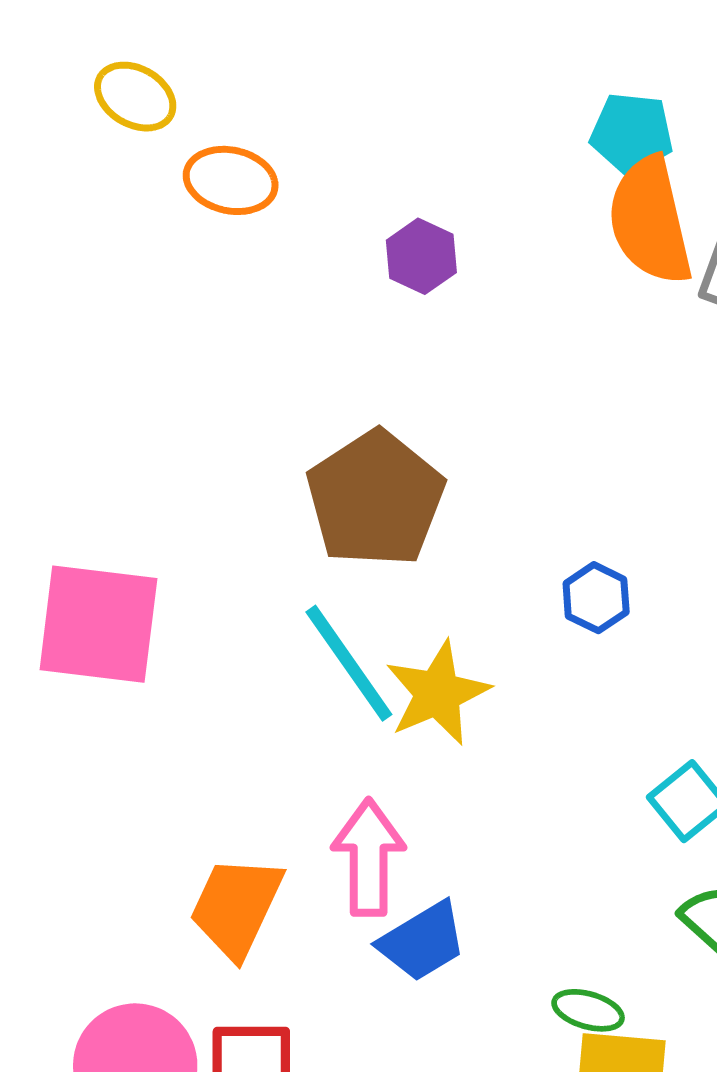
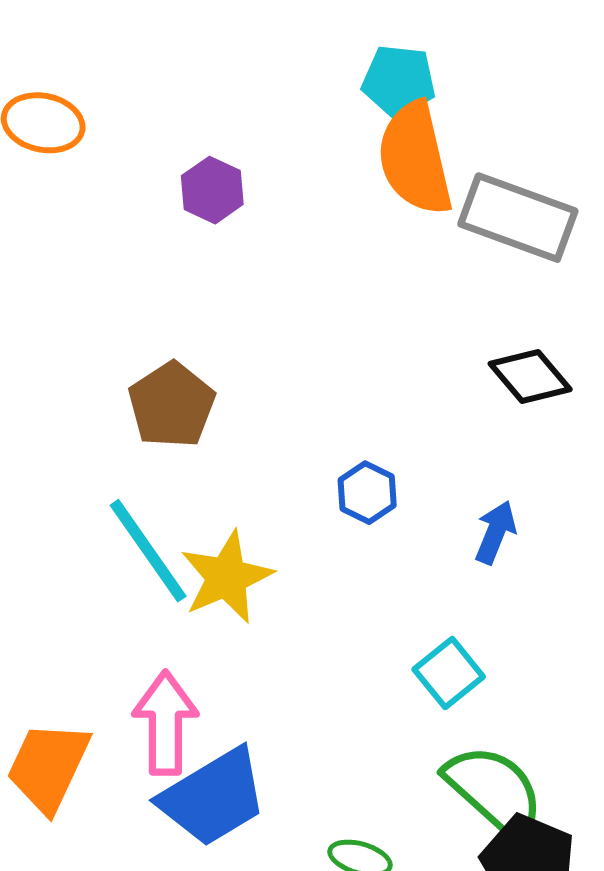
brown pentagon: (375, 499) -> (172, 405), size x0.7
blue trapezoid: (423, 941) -> (213, 797), size x1.4

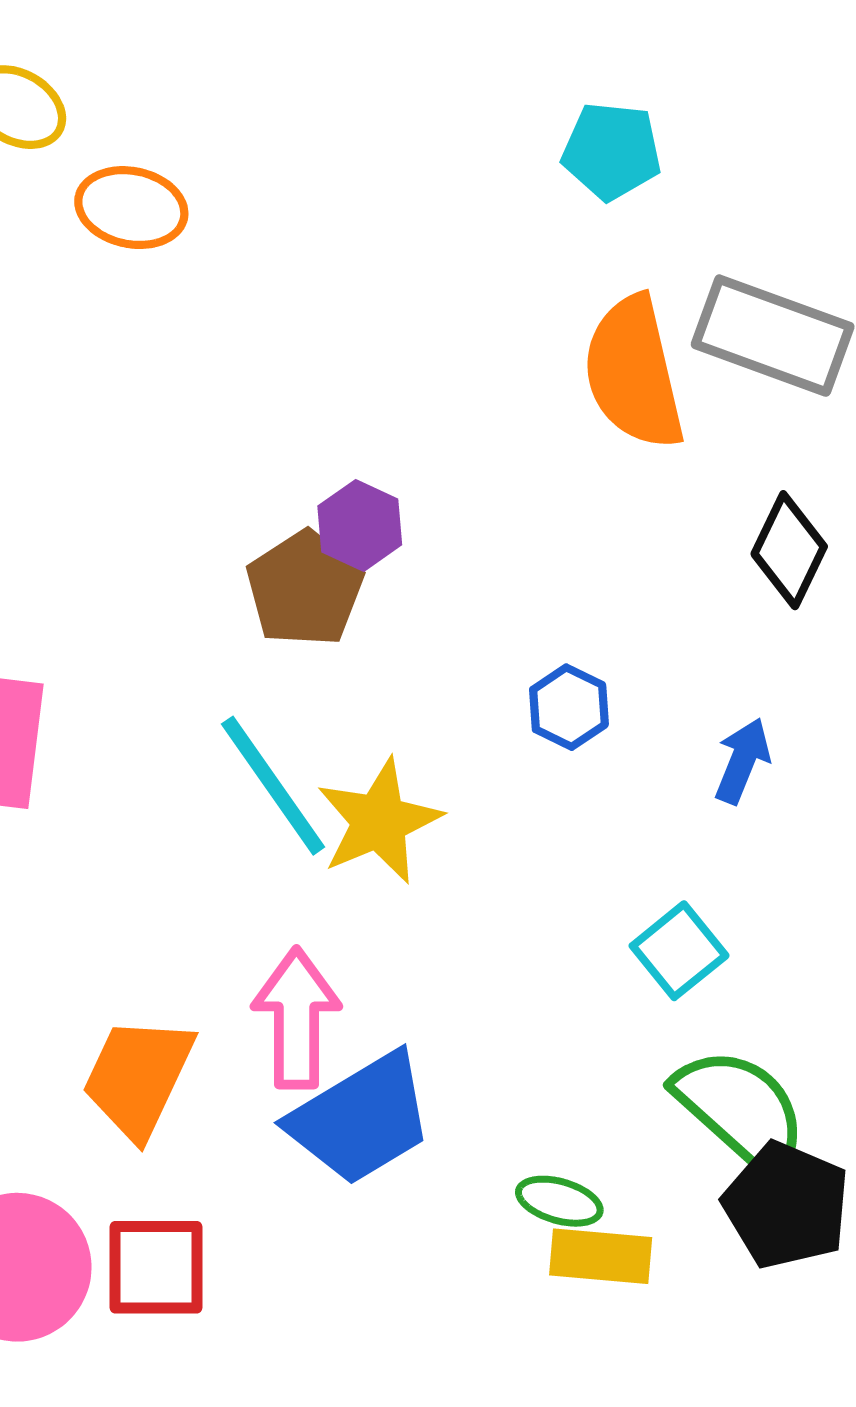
orange semicircle: (415, 158) -> (634, 373), moved
purple hexagon: (212, 190) -> (360, 525), moved
black diamond: (530, 376) -> (789, 550), turned 66

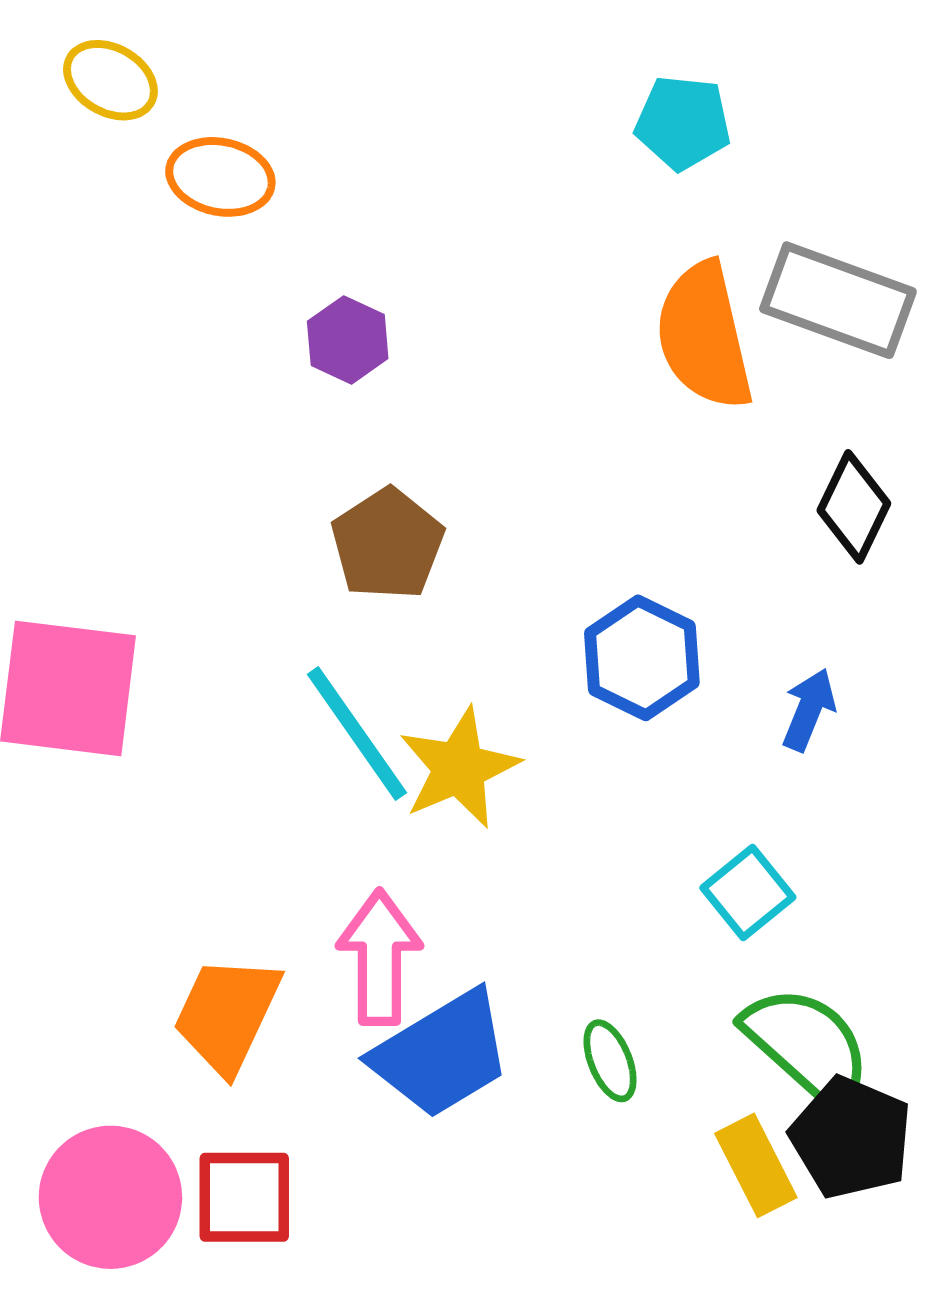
purple hexagon: (360, 525) -> (348, 340), moved
blue hexagon: (569, 707) -> (642, 658), size x1.5
green ellipse: (559, 1201) -> (610, 1061), moved, turned 52
yellow rectangle: (601, 1256) -> (756, 1165), moved, turned 58

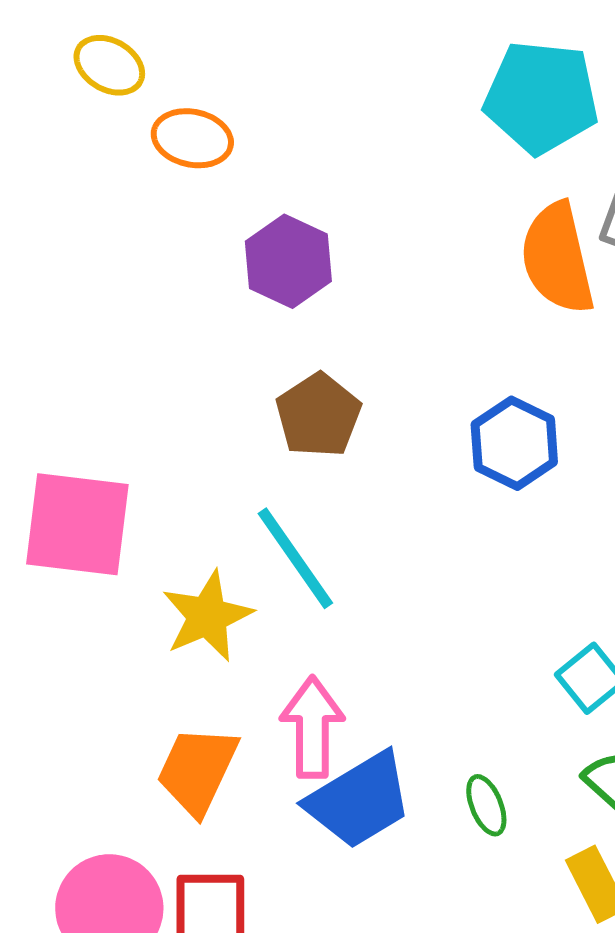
cyan pentagon: (683, 123) -> (541, 97), size x1.6
purple hexagon: (348, 340) -> (288, 261), size x1.4
blue hexagon: (642, 658) -> (514, 443), moved
yellow star: (459, 768) -> (207, 616), moved

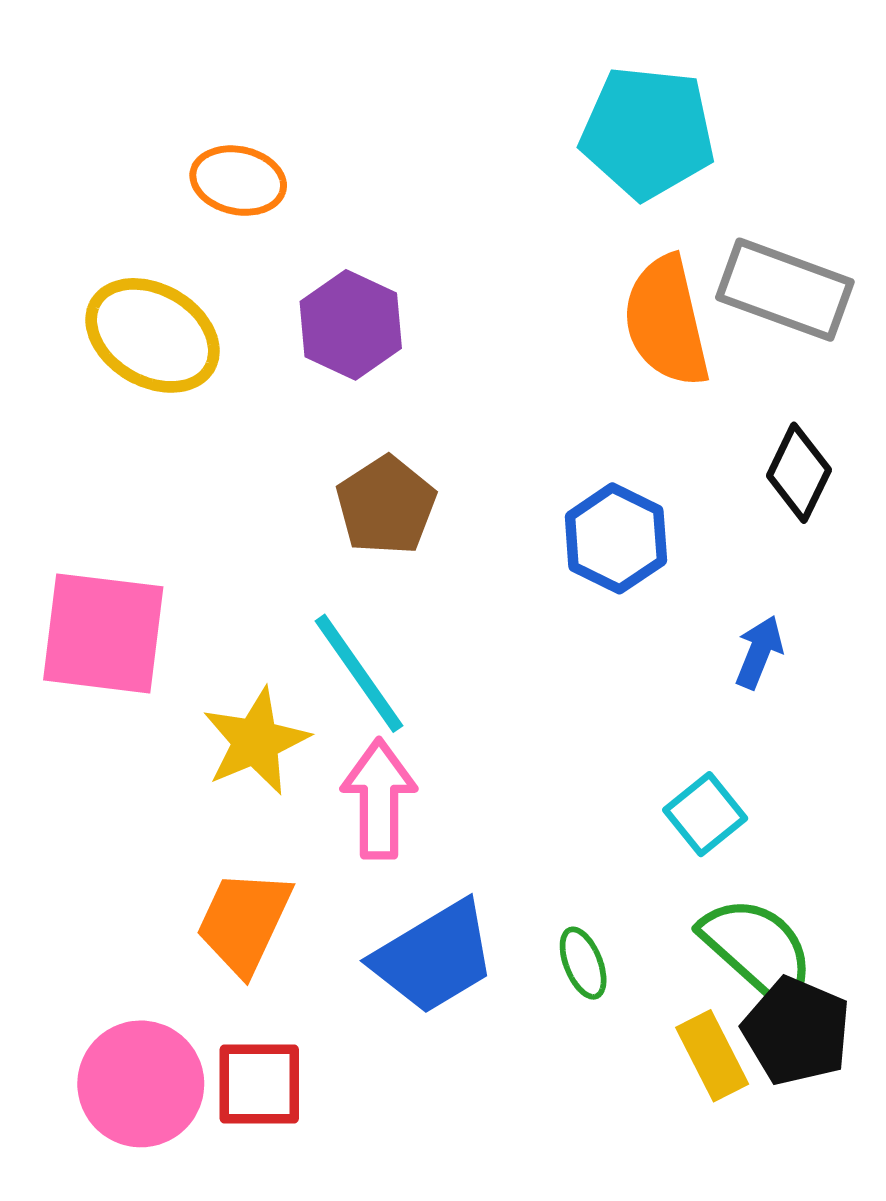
yellow ellipse: (109, 65) -> (153, 335), moved, size x1.6
pink arrow: (312, 727) -> (379, 799), moved

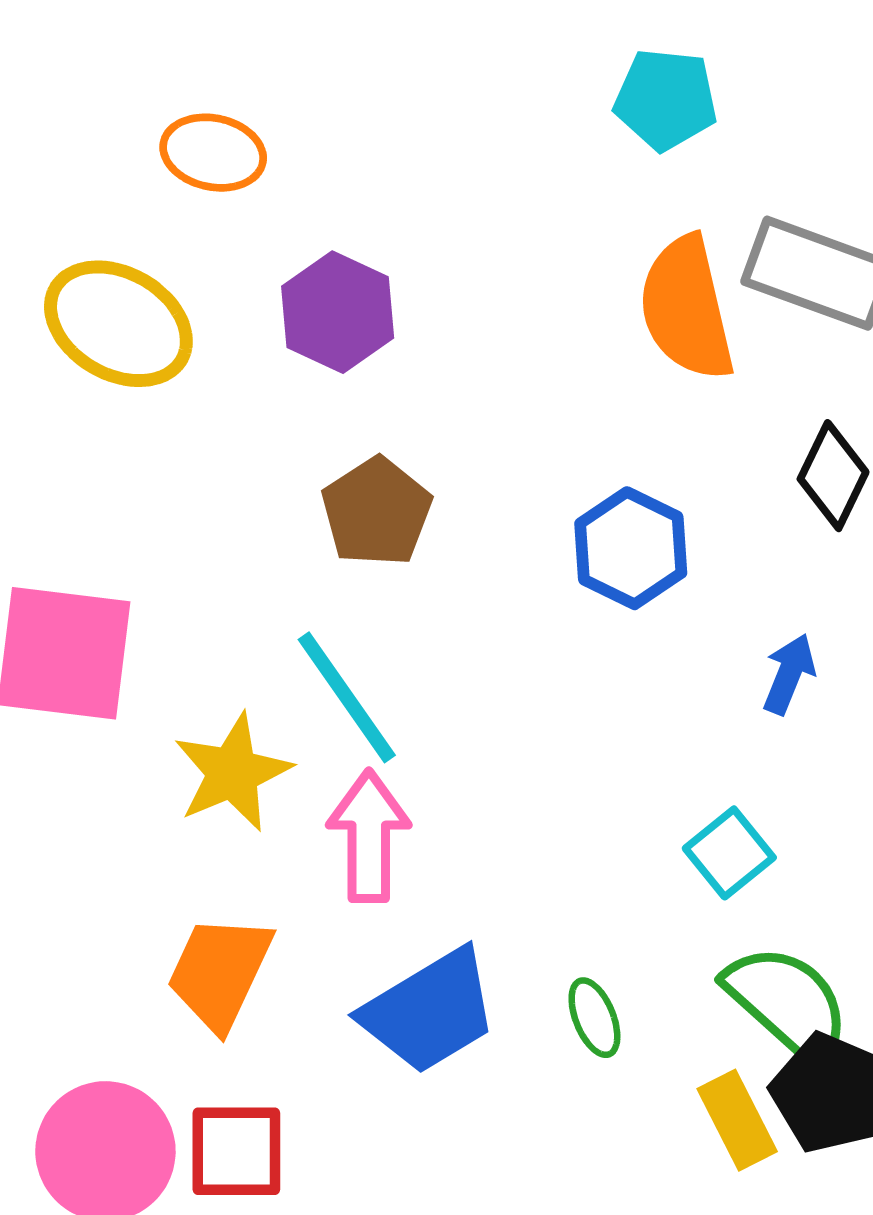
cyan pentagon: (648, 132) -> (666, 99), size x0.7

